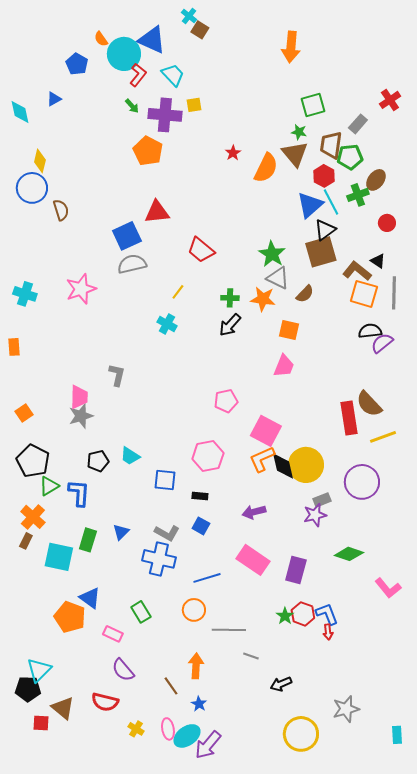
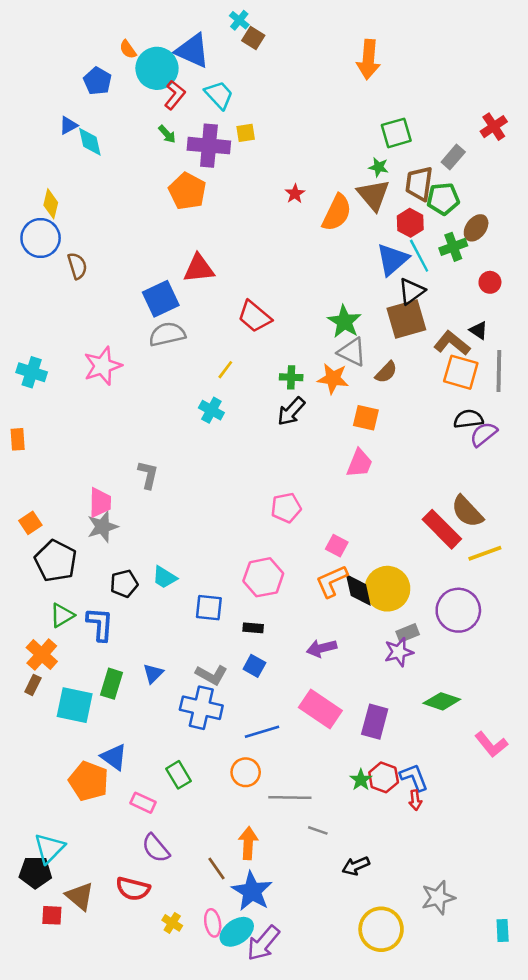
cyan diamond: (20, 112) -> (90, 142), moved
red rectangle: (349, 418) -> (442, 529), turned -36
pink square: (266, 431) -> (337, 546), size x0.6
black pentagon: (33, 461) -> (56, 561), moved
blue star: (199, 704) -> (252, 891), size x2.0

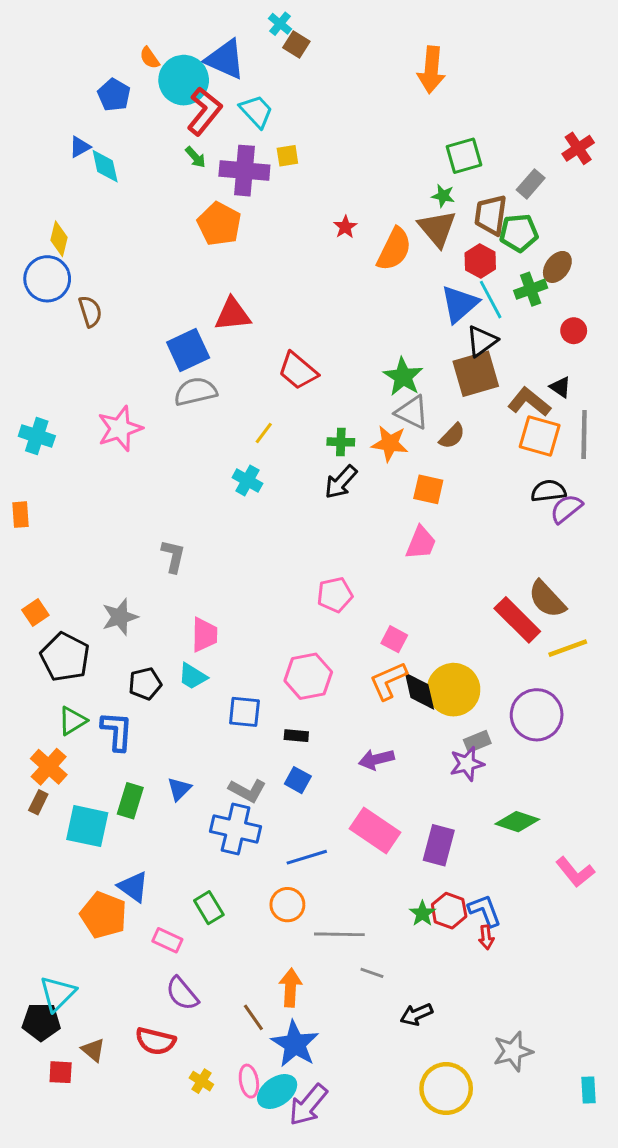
red L-shape: (175, 95) -> (204, 111), size x1.4
pink trapezoid: (100, 503) -> (204, 635), moved
brown triangle: (80, 896) -> (93, 1050), size x0.7

